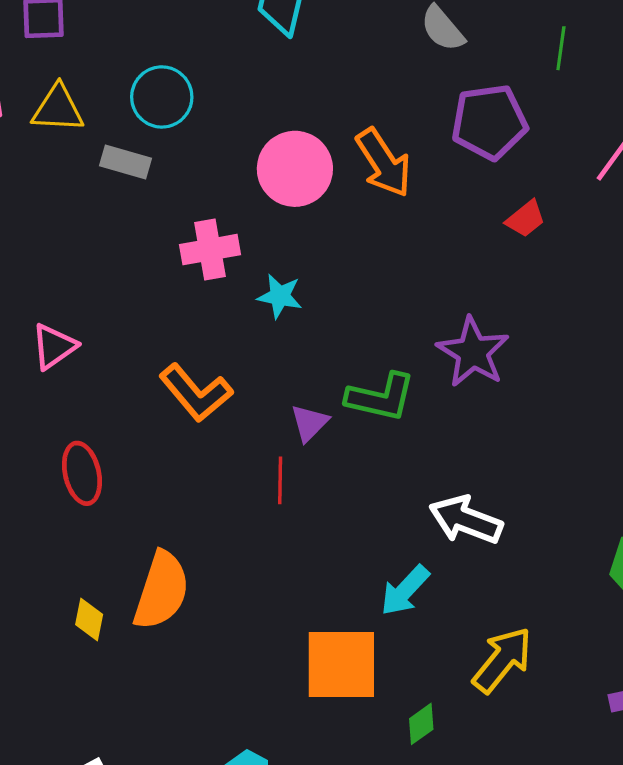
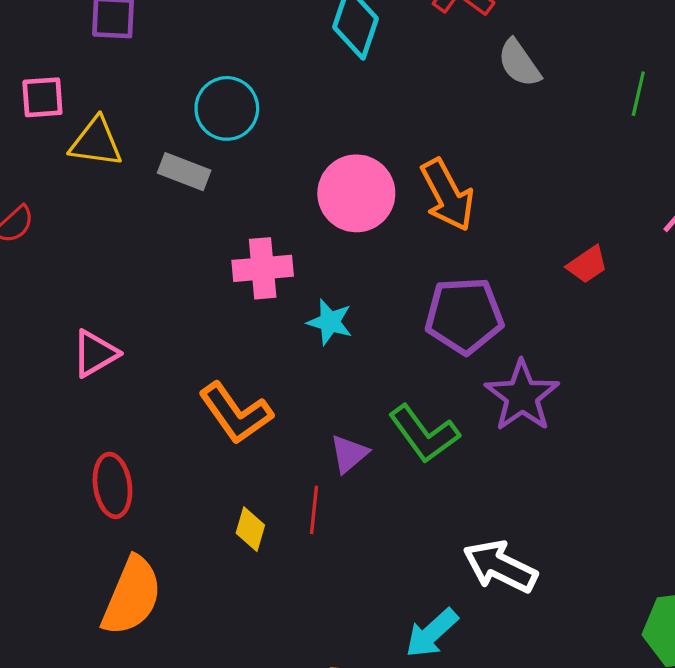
yellow triangle: (58, 109) -> (96, 142), moved
purple pentagon: (489, 122) -> (464, 316), moved
green L-shape: (381, 397) -> (424, 434), turned 36
orange semicircle: (161, 590) -> (132, 596), moved
yellow diamond: (89, 620) -> (250, 529), moved

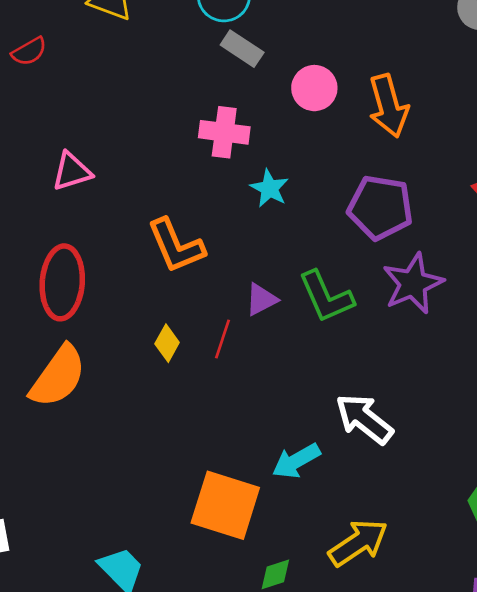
gray rectangle: (184, 172) -> (242, 49), moved
pink circle: (356, 193) -> (314, 88), size x0.7
red ellipse: (112, 485) -> (62, 282), size x1.4

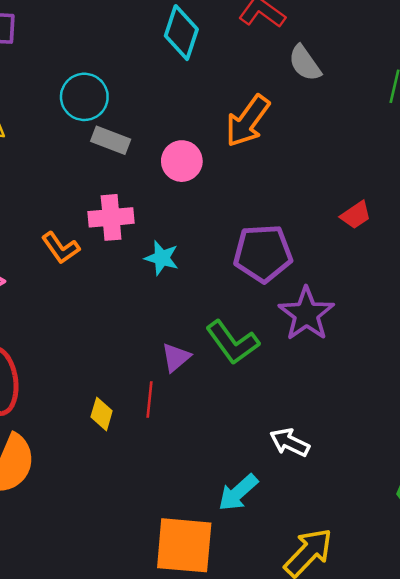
orange arrow: (388, 106) -> (248, 121), moved, turned 64
orange L-shape: (176, 246) -> (61, 248), moved, size x0.7
white arrow: (364, 419) -> (290, 442), size x0.7

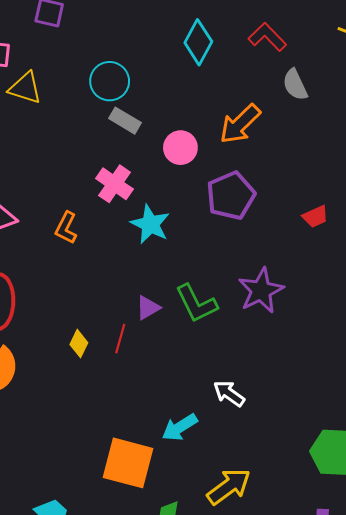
pink cross: (111, 217) -> (114, 184), turned 30
orange L-shape: (61, 248) -> (66, 228), moved, turned 52
purple pentagon: (263, 253) -> (231, 196), moved, turned -30
cyan star: (162, 258) -> (150, 224), size x1.4

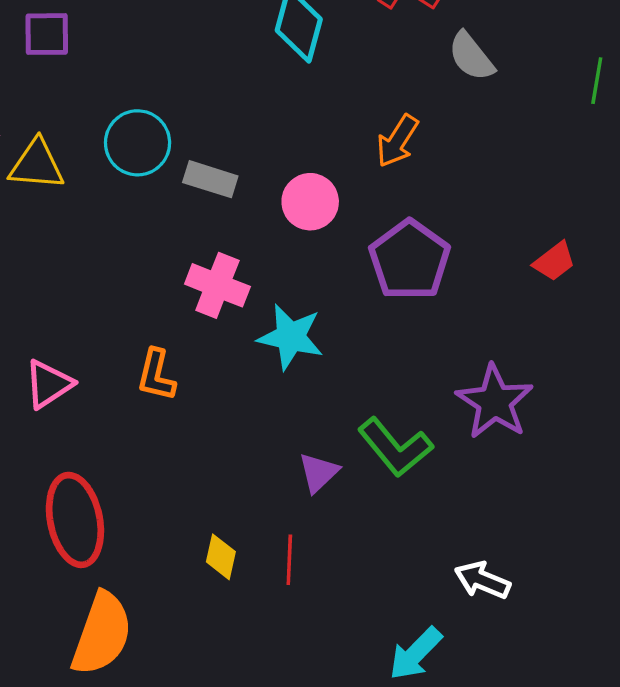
cyan circle: (110, 81) -> (138, 143), moved
orange arrow: (240, 124) -> (397, 141), size x0.7
red line: (120, 339) -> (289, 560), moved

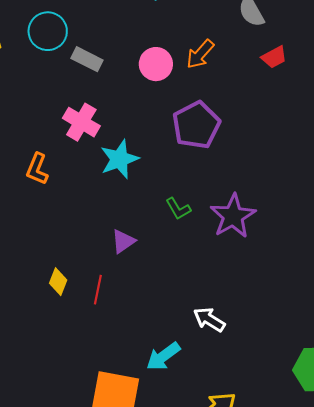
pink circle: (310, 202) -> (156, 64), moved
red trapezoid: (554, 261) -> (274, 57), moved
cyan star: (291, 337) -> (119, 159), turned 30
green L-shape: (395, 447) -> (178, 209), moved, size x0.6

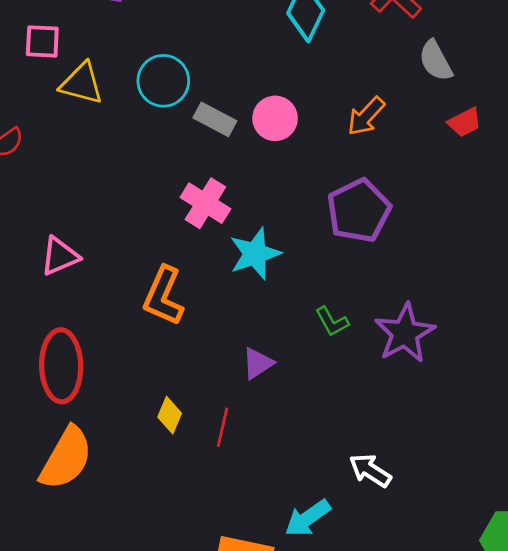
pink circle: (156, 64) -> (275, 118), moved
orange L-shape: (37, 169) -> (163, 296), moved, size x1.4

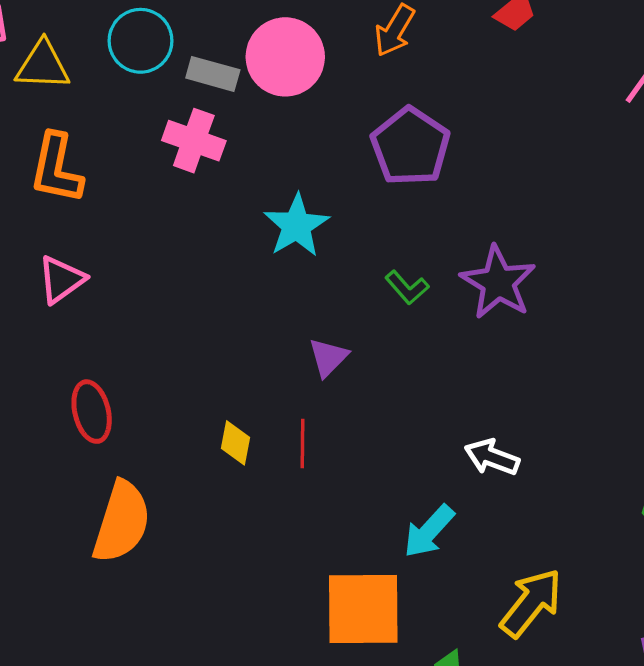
pink circle: (275, 118) -> (285, 57), size x1.4
pink cross: (205, 203) -> (194, 141), moved
orange L-shape: (163, 296) -> (56, 168), moved
red ellipse: (61, 366) -> (92, 412), size x0.7

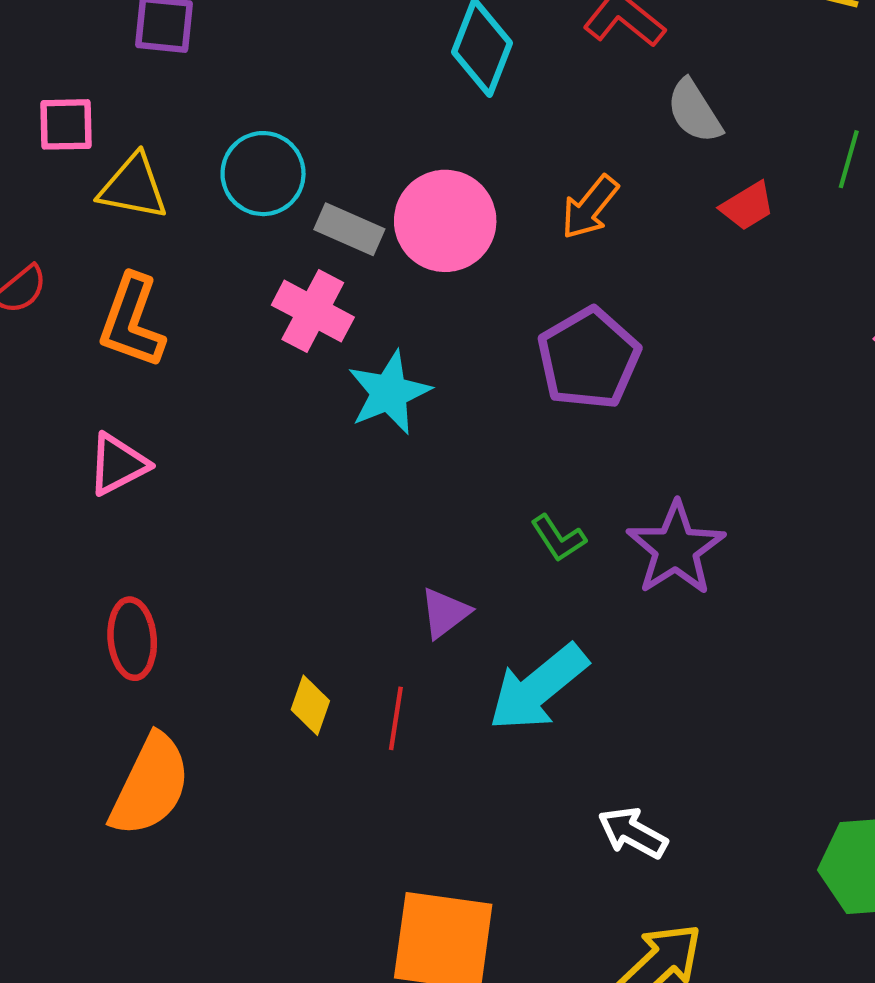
cyan star: (296, 226) -> (389, 393), moved
white arrow: (492, 457) -> (633, 833), moved
cyan arrow: (429, 531) -> (538, 688), moved, size x1.4

